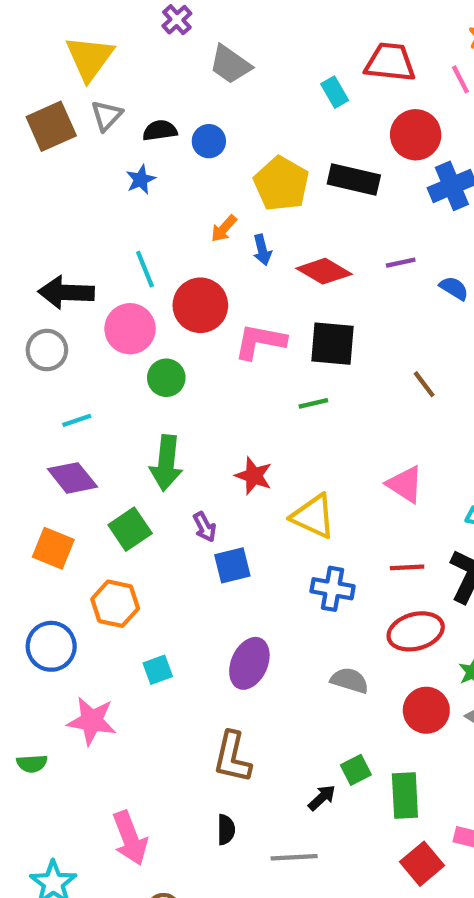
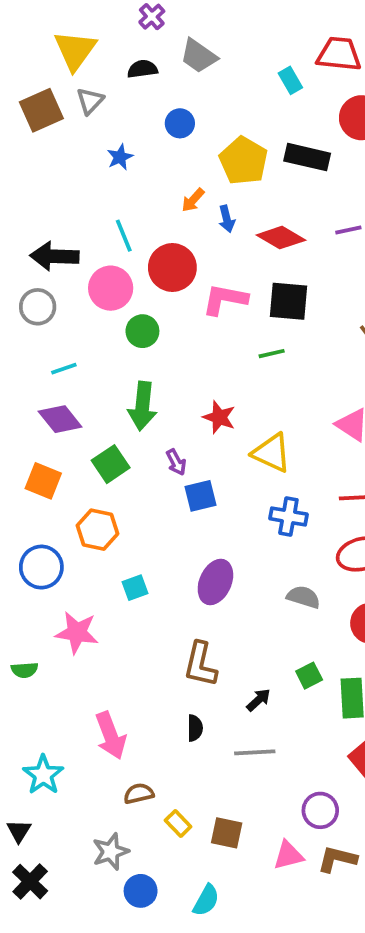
black semicircle: (160, 131) -> (142, 69), moved
black arrow: (322, 798) -> (259, 700), moved

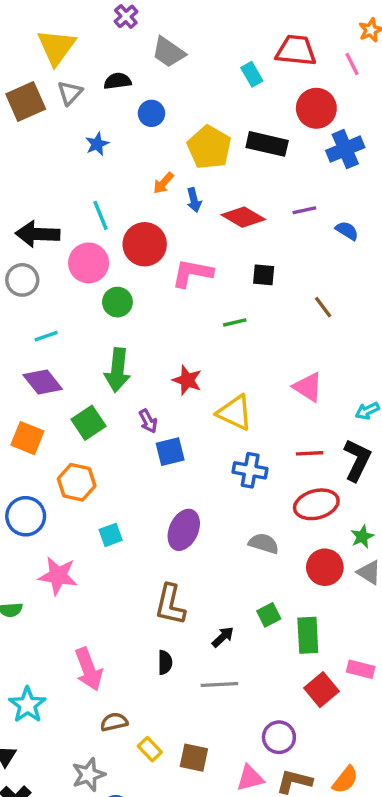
black semicircle: (142, 69) -> (117, 81), moved
black square: (288, 301) -> (264, 275), moved, size x0.6

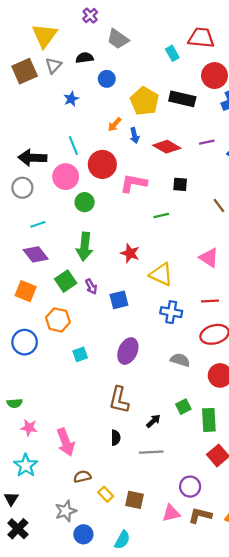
purple arrow: (148, 421) -> (91, 287), moved
pink star: (58, 576) -> (29, 428), moved, size x0.7

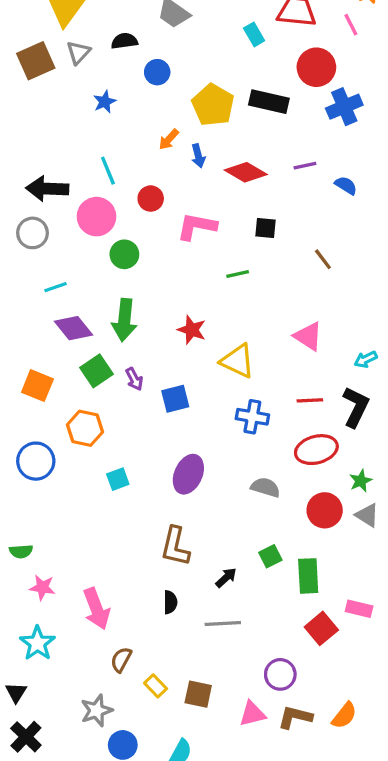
red circle: (102, 164) -> (151, 199), size x0.6
purple diamond: (36, 254) -> (74, 328), moved
brown semicircle: (82, 477) -> (121, 660), turned -49

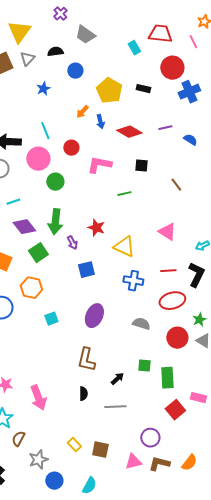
black rectangle: (269, 102) -> (143, 89), size x0.6
purple arrow: (134, 379) -> (72, 243), moved
green square: (270, 556) -> (144, 366), turned 32
brown semicircle: (121, 660) -> (18, 439), moved

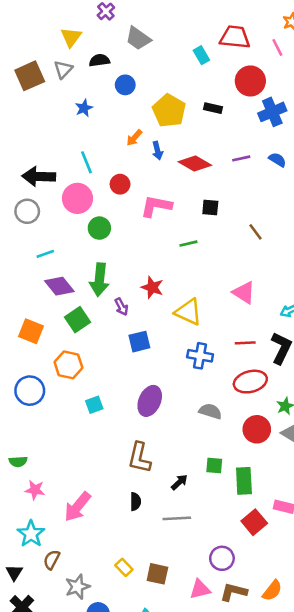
yellow triangle: (19, 32) -> (71, 37), moved, size x0.7
blue semicircle: (190, 140) -> (277, 160), moved
pink arrow: (38, 398) -> (77, 507), turned 60

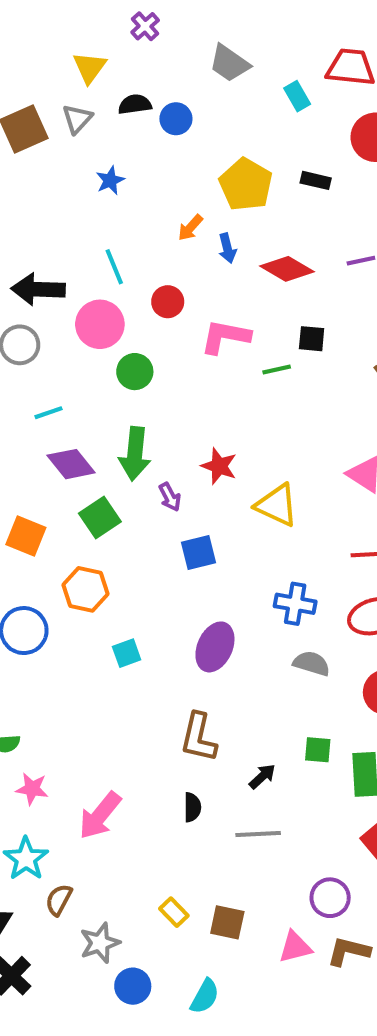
gray trapezoid: (138, 38) -> (229, 63), moved
blue circle: (125, 85) -> (176, 119), moved
green line: (188, 244) -> (277, 370), moved
blue cross: (200, 356) -> (295, 604), moved

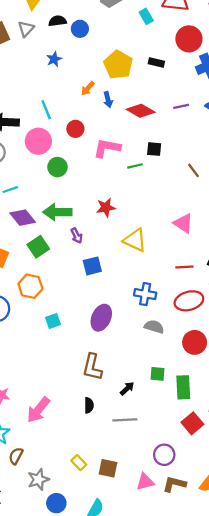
blue star: (110, 180) -> (54, 59), moved
green arrow: (135, 454) -> (57, 212), turned 84
red star: (219, 466) -> (106, 208), moved, turned -30

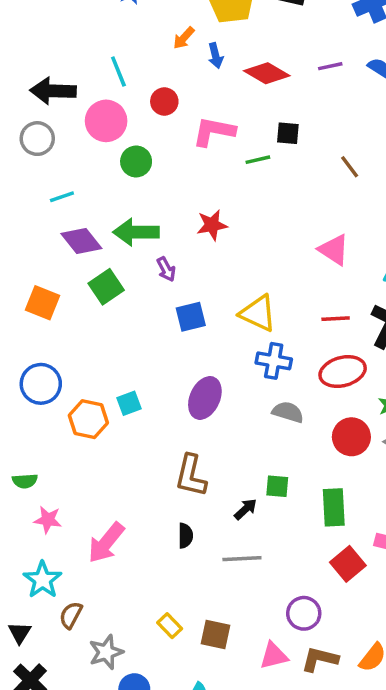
yellow triangle: (135, 240) -> (258, 313), moved
orange hexagon: (30, 286) -> (88, 419), moved
green square: (157, 374) -> (277, 486), moved

